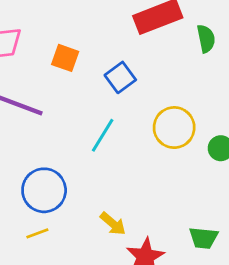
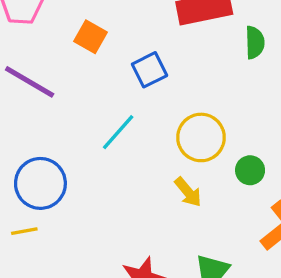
yellow arrow: (113, 224) -> (188, 192), moved

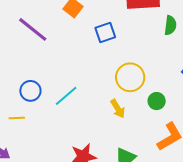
cyan line: (118, 132) -> (66, 96), moved
blue circle: (40, 183) -> (30, 91), size x0.7

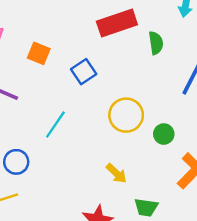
cyan line: (66, 96) -> (55, 125), moved
yellow arrow: (118, 109) -> (116, 173), moved

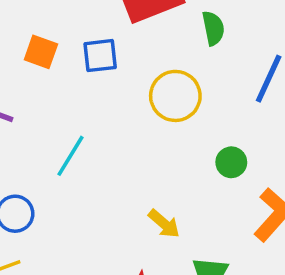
blue square: (84, 72) -> (100, 56), moved, turned 30
yellow circle: (126, 115) -> (175, 96), moved

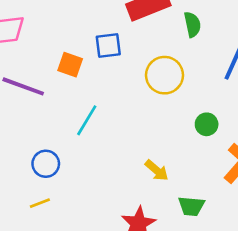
orange square: (41, 52) -> (70, 65), moved

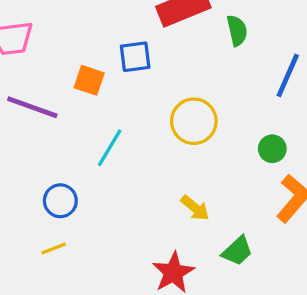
yellow circle: (165, 75) -> (194, 121), moved
green circle: (207, 124) -> (272, 149), moved
green trapezoid: (191, 206) -> (237, 251), turned -48

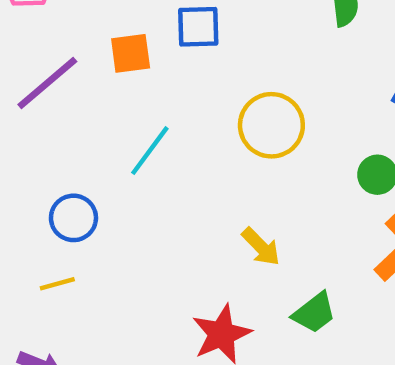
orange square: (89, 80) -> (131, 53), turned -32
purple line: (32, 107) -> (47, 83), turned -66

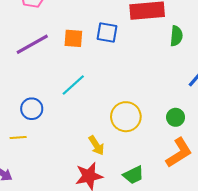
yellow circle: (271, 125) -> (126, 117), moved
yellow arrow: (261, 247) -> (96, 145), moved

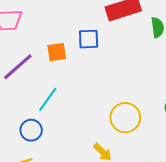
cyan line: (73, 85) -> (48, 99), moved

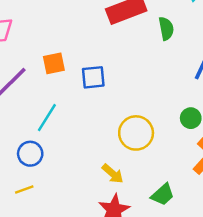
blue square: (89, 39) -> (93, 77), moved

